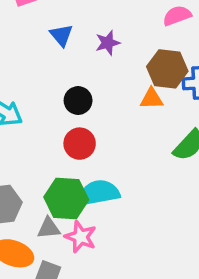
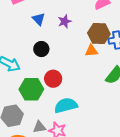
black circle: (78, 101) -> (41, 49), moved
green hexagon: (66, 198) -> (31, 89), moved

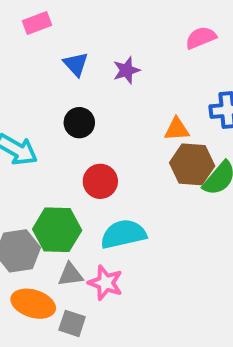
brown hexagon: (99, 33) -> (192, 164), moved
green hexagon: (31, 89) -> (57, 230), moved

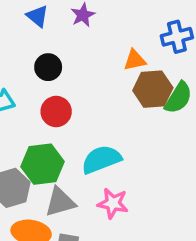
red circle: (100, 181) -> (56, 112), moved
gray triangle: (70, 275) -> (60, 202), size x1.4
pink star: (105, 283) -> (113, 203), moved

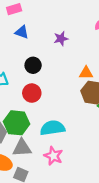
blue triangle: (37, 16) -> (22, 32), moved, turned -32

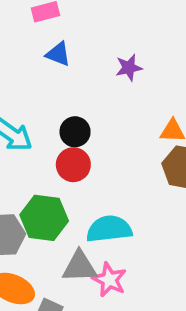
black circle: (33, 65) -> (75, 132), moved
gray triangle: (22, 148) -> (80, 267), moved

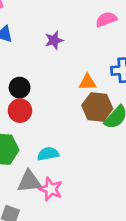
cyan semicircle: (109, 229) -> (48, 154), size x0.7

